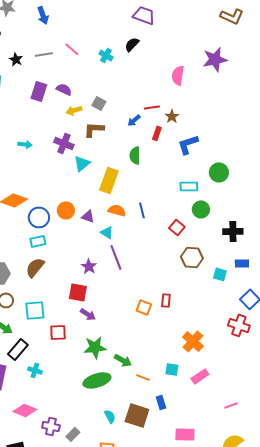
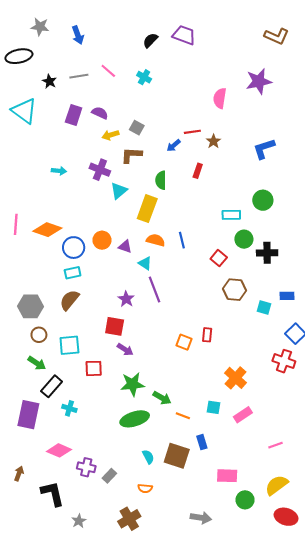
black semicircle: (132, 44) -> (150, 40), moved
red rectangle: (157, 133) -> (198, 171), moved
blue L-shape: (188, 144) -> (264, 149), moved
green semicircle: (135, 155) -> (161, 180), moved
black cross: (233, 231) -> (267, 253), moved

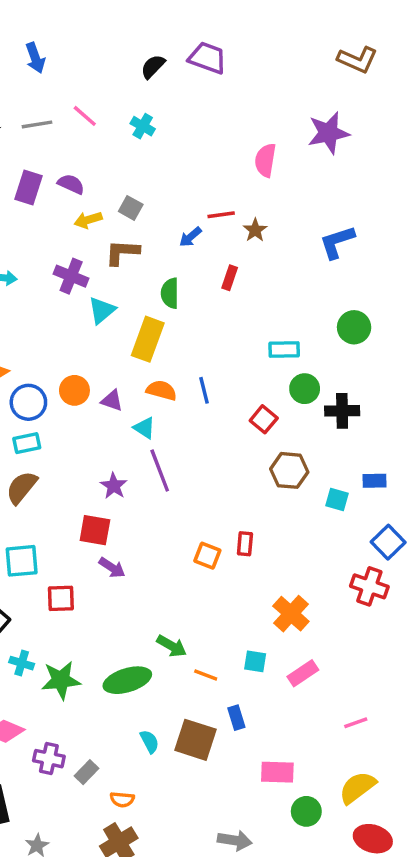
green circle: (263, 200) -> (354, 327), moved
green star: (132, 384) -> (61, 680), moved
orange semicircle: (145, 488) -> (122, 799), moved

